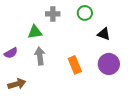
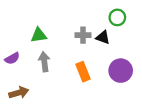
green circle: (85, 13) -> (117, 17), moved
gray cross: (53, 14) -> (83, 35), moved
black triangle: (104, 34) -> (103, 37), moved

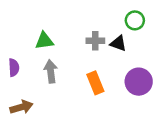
purple semicircle: (12, 58) -> (14, 68), turned -64

